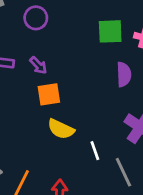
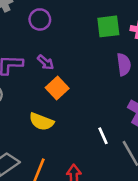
orange square: (49, 94) -> (57, 88), turned -30
yellow semicircle: (61, 129) -> (41, 122), moved

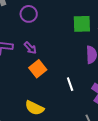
yellow semicircle: (41, 122) -> (34, 108), moved
white line: (103, 136) -> (70, 84), moved

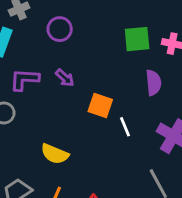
orange square: (38, 69) -> (100, 106), moved, turned -30
yellow semicircle: (34, 108) -> (55, 154), moved

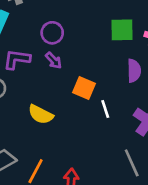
purple circle: (60, 29) -> (52, 33), moved
yellow semicircle: (55, 154) -> (41, 114), moved

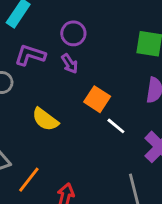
white line: (105, 109) -> (116, 126), turned -42

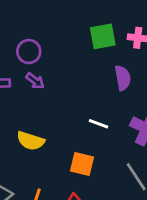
orange square: (97, 99) -> (82, 164), moved

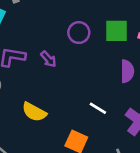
purple circle: (29, 52) -> (79, 33), moved

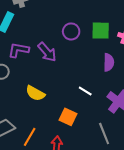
purple arrow: (48, 59) -> (47, 52), size x1.5

